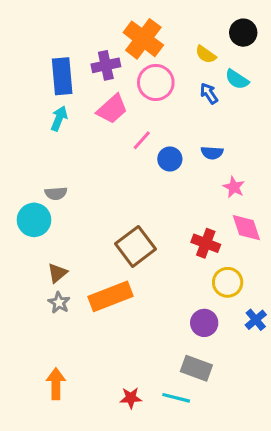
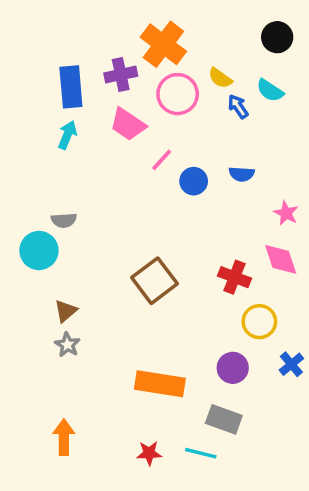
yellow semicircle: (206, 54) -> (220, 78), moved
pink trapezoid: (112, 109) -> (128, 124), turned 76
pink star: (234, 187) -> (286, 213), moved
orange rectangle: (111, 296) -> (160, 384), moved, turned 30

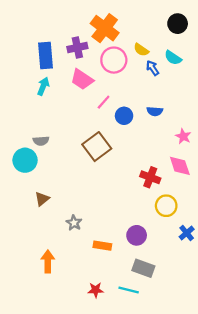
brown square: (154, 281) -> (97, 147), moved
gray star: (67, 345) -> (74, 223), moved
purple circle: (233, 368) -> (137, 235), moved
orange rectangle: (160, 384) -> (102, 246), size x0.6
orange arrow: (64, 437) -> (48, 262), moved

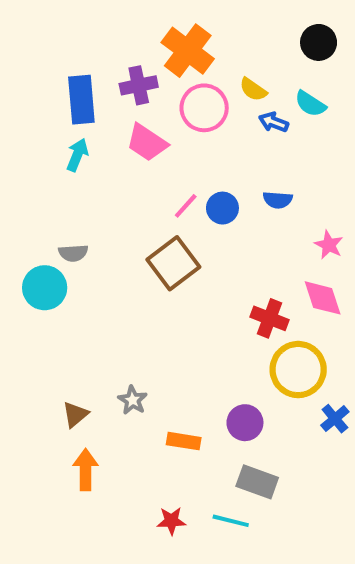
blue arrow: (153, 68) -> (274, 122), turned -35
pink line: (104, 102) -> (186, 206), moved
brown triangle: (42, 199) -> (75, 414), moved
yellow circle: (166, 206) -> (298, 370), size x1.4

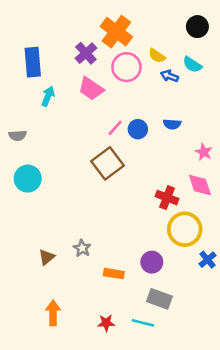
purple cross: (139, 85) -> (86, 53), turned -30
blue rectangle: (81, 100) -> (33, 62), moved
gray semicircle: (73, 253) -> (18, 136), moved
orange arrow: (86, 470) -> (53, 313), moved

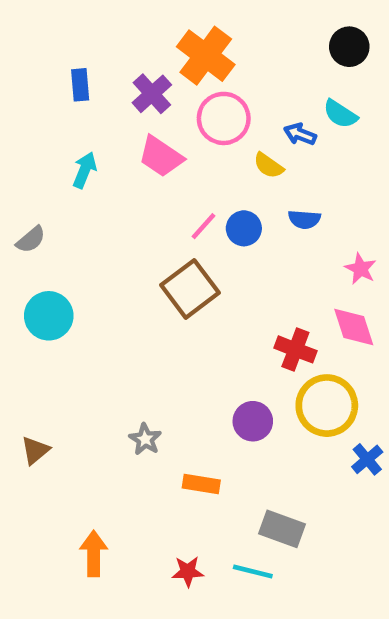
yellow semicircle: (157, 56) -> (269, 166), moved
blue rectangle: (33, 62) -> (80, 85), moved, size x0.6
gray semicircle: (18, 136) -> (31, 240), turned -36
brown triangle: (47, 257) -> (35, 450), moved
purple circle: (152, 262) -> (253, 421), moved

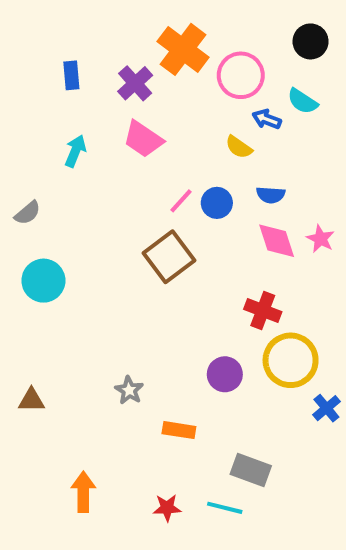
pink circle: (224, 118) -> (241, 75), moved
pink diamond: (354, 327) -> (277, 241), moved
brown triangle: (35, 450) -> (31, 400), turned 40

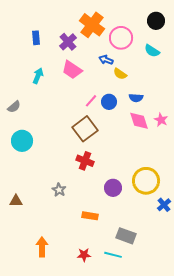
blue arrow: (267, 119) -> (106, 60), moved
red cross: (263, 310) -> (85, 161), moved
gray star: (129, 390) -> (59, 190), moved

